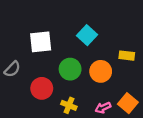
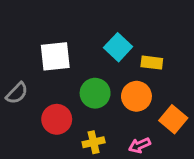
yellow rectangle: (127, 56) -> (152, 63), moved
orange square: (128, 103) -> (173, 119), moved
yellow cross: (69, 105) -> (94, 142), turned -35

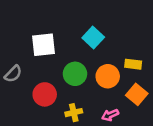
yellow rectangle: (152, 63) -> (133, 64), moved

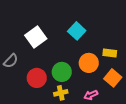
white square: (43, 45) -> (36, 37), turned -30
green circle: (75, 74) -> (62, 72), moved

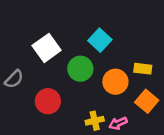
green circle: (62, 72) -> (80, 69), moved
yellow cross: (61, 93) -> (95, 121), moved

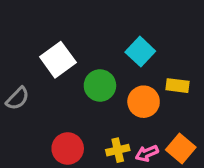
cyan square: (100, 40) -> (140, 52), moved
red circle: (48, 101) -> (68, 148), moved
orange square: (147, 101) -> (181, 148), moved

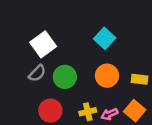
green circle: (100, 86) -> (65, 77), moved
yellow rectangle: (177, 86) -> (139, 79), moved
gray semicircle: (18, 98) -> (37, 73), moved

